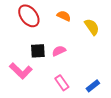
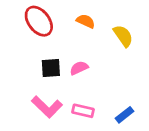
pink L-shape: (21, 71) -> (47, 107), moved
pink rectangle: (62, 83) -> (83, 111), turned -42

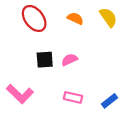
yellow semicircle: (123, 36) -> (108, 17), moved
pink L-shape: (47, 107) -> (20, 94), moved

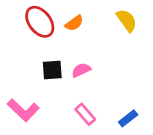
orange semicircle: (75, 18) -> (74, 23), moved, turned 119
pink rectangle: (73, 97) -> (85, 114), turned 36

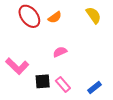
black square: (52, 70) -> (43, 81), moved
pink L-shape: (23, 110) -> (17, 66), moved

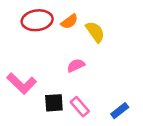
yellow semicircle: (93, 15) -> (95, 32), moved
red ellipse: (29, 16) -> (37, 20), turned -60

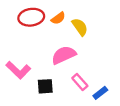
pink semicircle: (76, 65) -> (64, 55), size x1.6
pink rectangle: (80, 107) -> (80, 82), moved

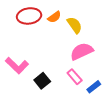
pink semicircle: (64, 55) -> (82, 51), moved
black square: (45, 86) -> (42, 81), turned -35

